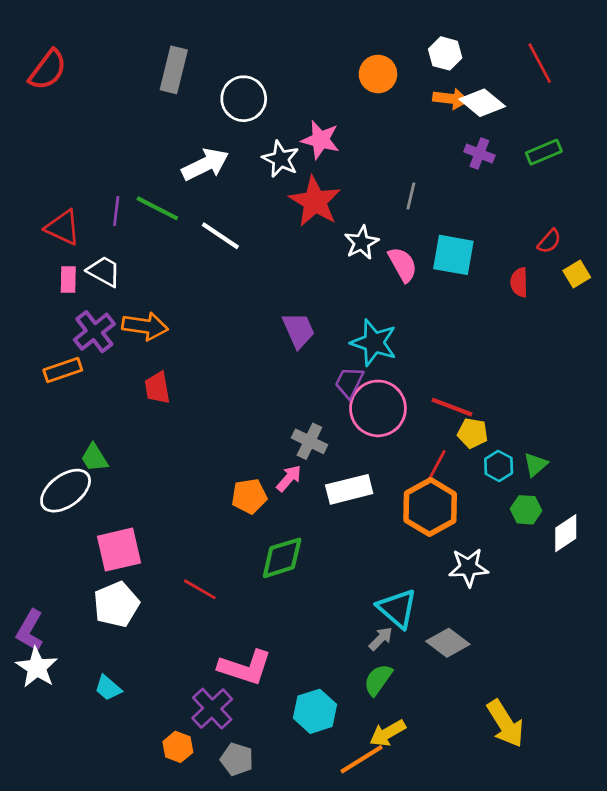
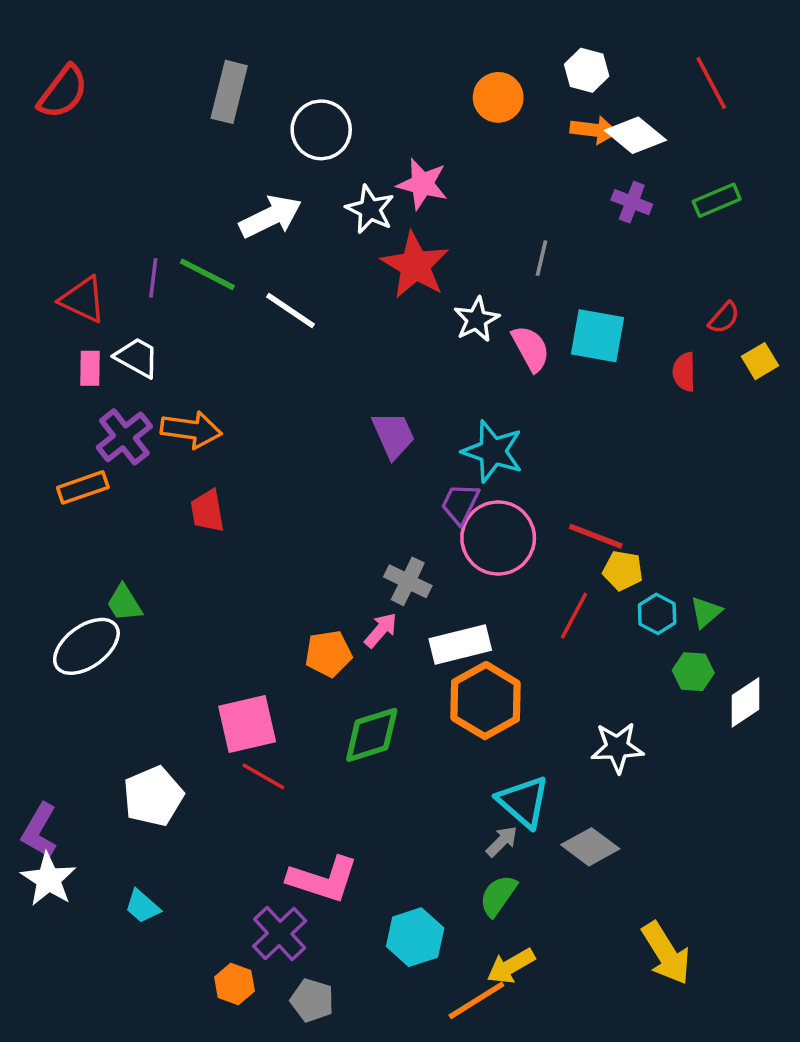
orange hexagon: (430, 507) -> (486, 701), moved
pink square: (119, 550) -> (247, 724), moved

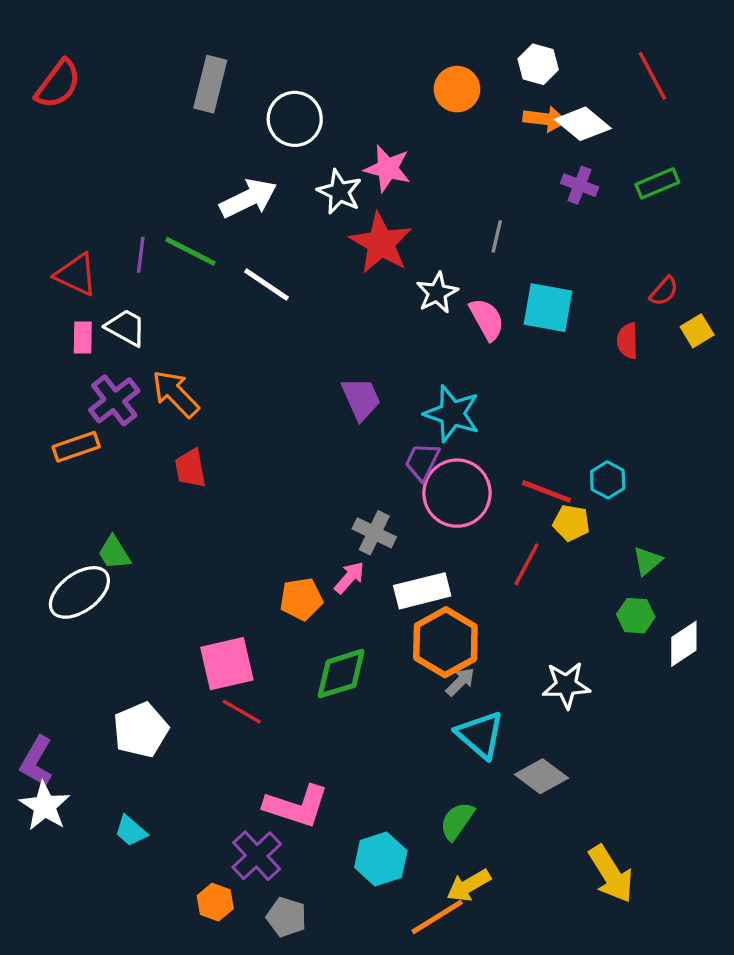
orange arrow: (191, 430) -> (176, 394), turned -142
cyan hexagon: (657, 614) -> (608, 480), moved
gray arrow: (502, 841) -> (460, 682), moved

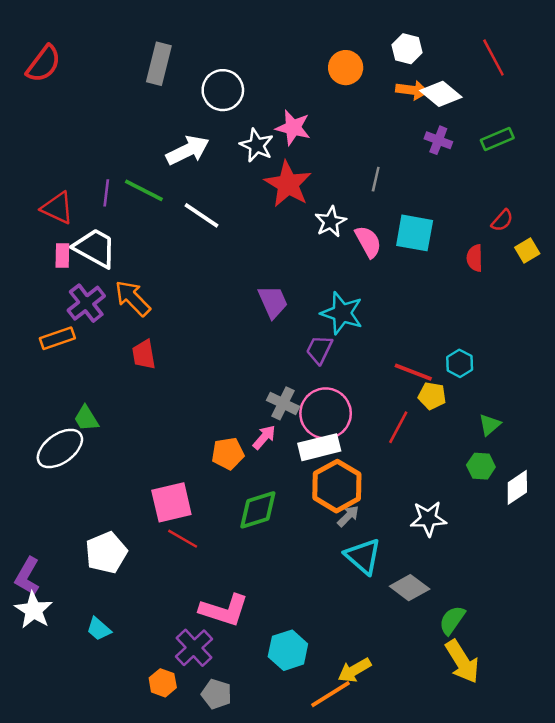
white trapezoid: (126, 328) -> (95, 248), size x1.4
pink circle: (457, 493) -> (326, 413), moved
green semicircle: (457, 821) -> (452, 620), moved

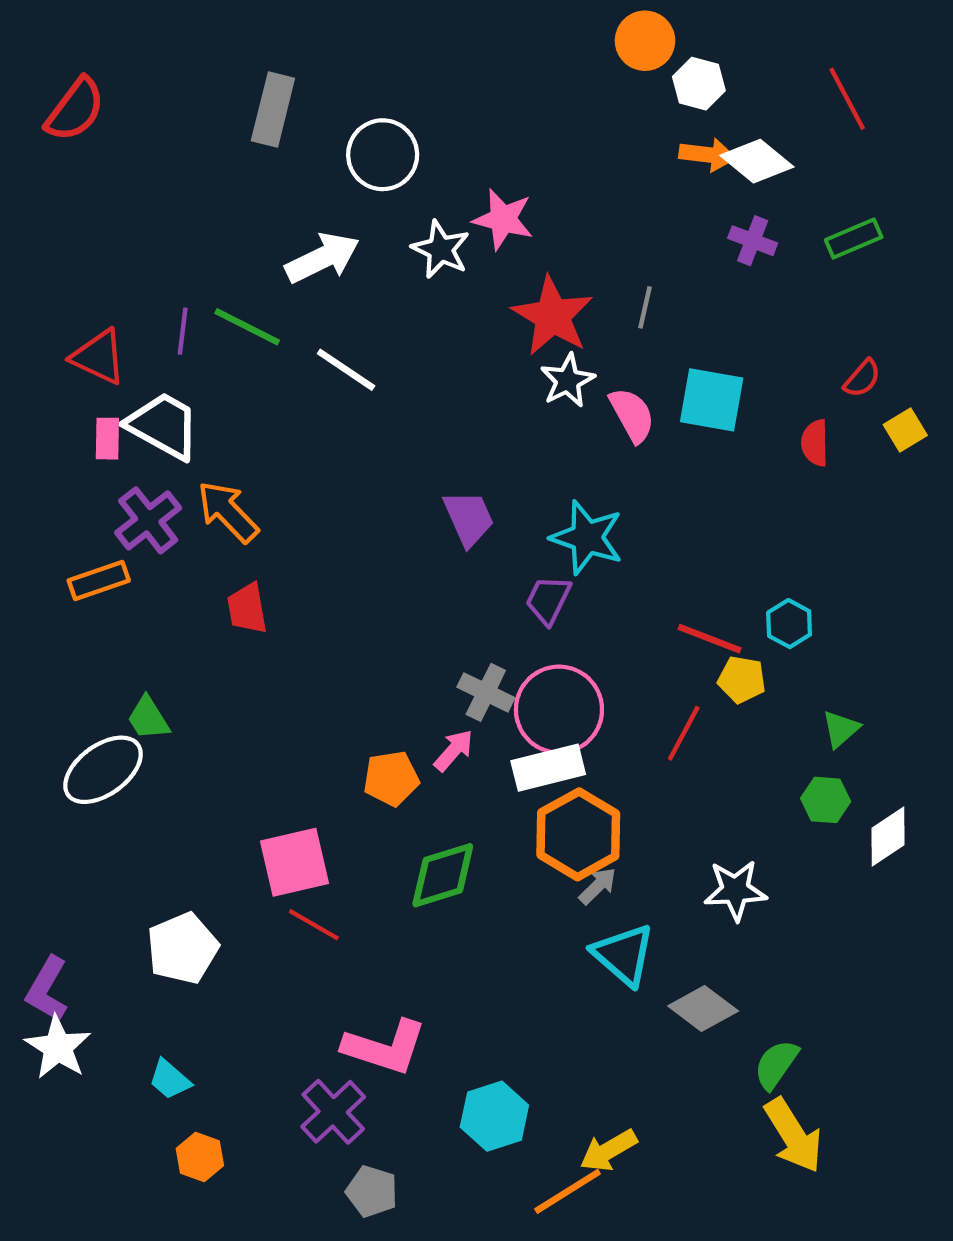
orange circle: (346, 68) -> (645, 41), moved
red star: (288, 184) -> (553, 316), moved
orange hexagon: (163, 683) -> (200, 1157), moved

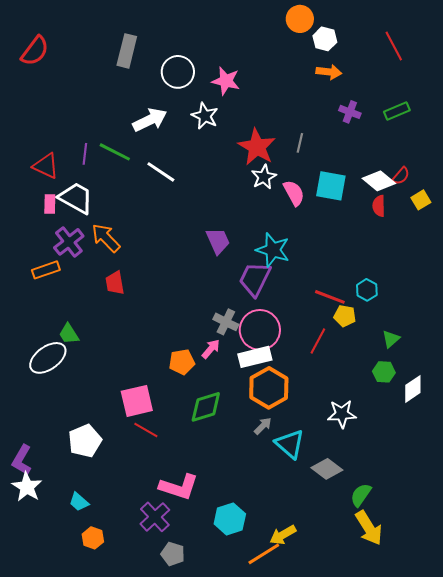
white diamond: (757, 161) -> (379, 181), moved
pink star: (503, 219) -> (226, 81), moved
purple trapezoid: (548, 600) -> (255, 279), size x1.5
gray arrow: (598, 886) -> (263, 426), moved

